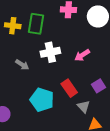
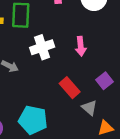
pink arrow: (82, 55) -> (81, 46), turned -56
cyan pentagon: (42, 100) -> (33, 120), moved

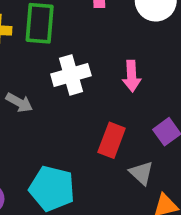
red rectangle: (70, 88) -> (112, 140), turned 60

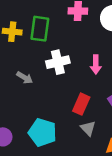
gray triangle: (141, 173) -> (88, 128), moved

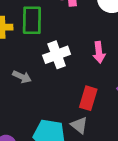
gray triangle: (88, 128) -> (79, 125), moved

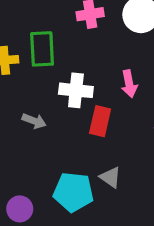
white cross: (57, 55) -> (76, 90), turned 30
red rectangle: (88, 98) -> (100, 121), moved

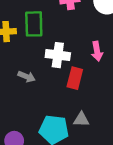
gray triangle: (110, 177) -> (81, 120), turned -35

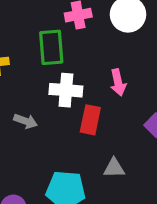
green rectangle: (34, 24) -> (51, 47), moved
gray triangle: (81, 120) -> (114, 168), moved

